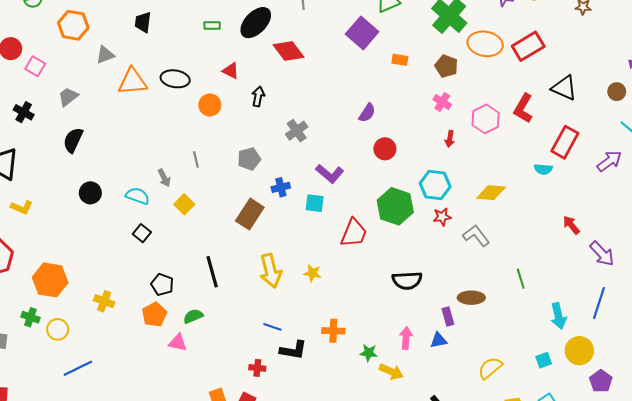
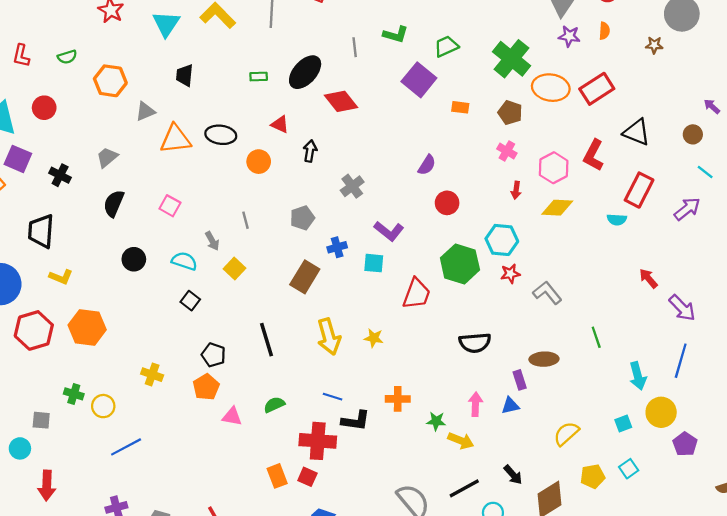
pink square: (35, 66) -> (170, 206), moved
yellow diamond: (491, 193) -> (557, 208), moved
orange hexagon: (50, 280) -> (87, 327), moved
green semicircle: (193, 316) -> (274, 405), moved
red cross: (257, 368) -> (318, 441), size x2.0

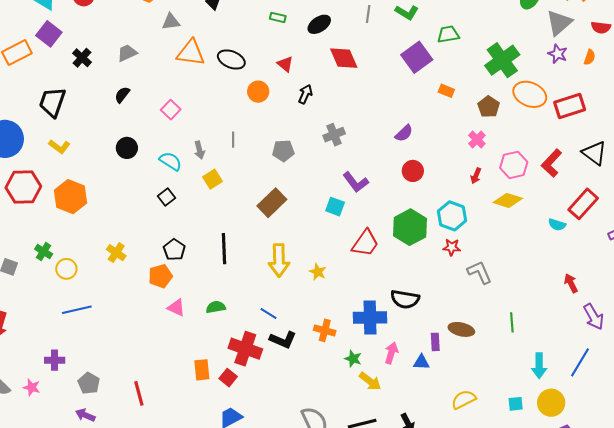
black ellipse: (305, 72) -> (319, 24), size x0.7
black semicircle: (114, 203) -> (122, 95), size x0.7
blue cross: (337, 247) -> (370, 318), moved, size x1.8

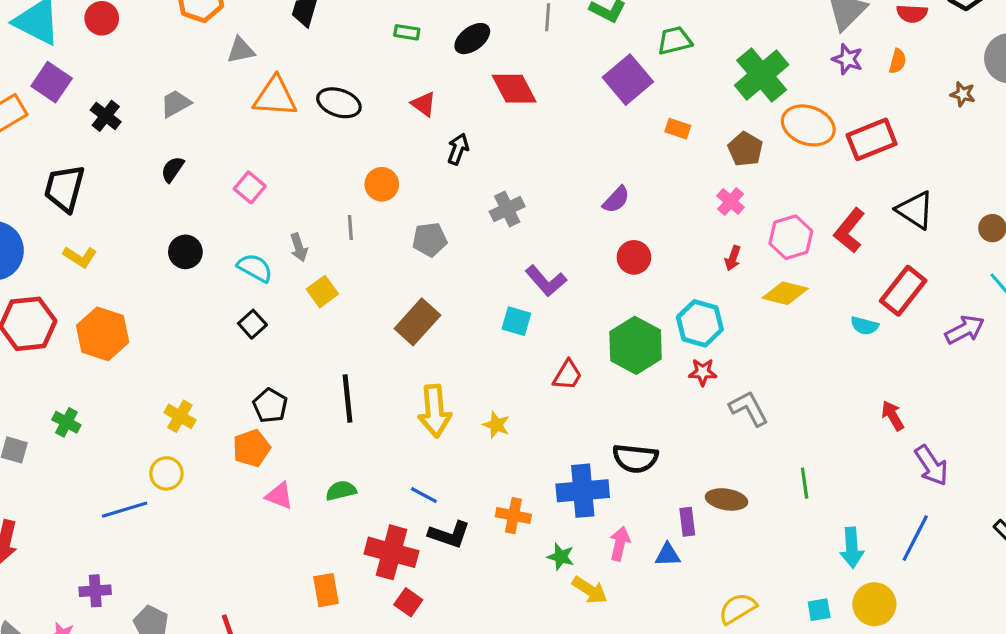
orange circle: (258, 92) -> (382, 184), moved
red trapezoid: (365, 243) -> (567, 375), size x0.7
yellow circle: (66, 269) -> (166, 473), moved
red square: (228, 378) -> (408, 602), moved

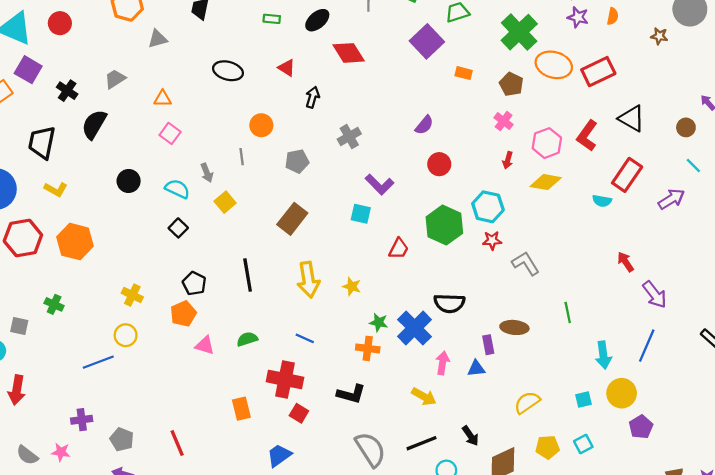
orange triangle: (275, 97) -> (163, 99), moved, size x0.6
black semicircle: (173, 169) -> (94, 124), moved, size x1.6
blue cross: (583, 491) -> (414, 328), turned -36
black L-shape: (449, 535) -> (351, 394), moved
green star: (561, 557) -> (379, 322), moved

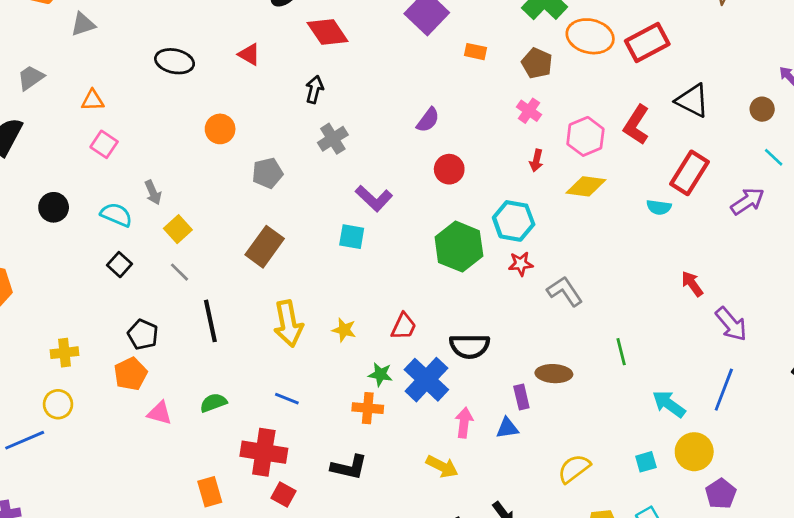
black arrow: (313, 97) -> (314, 89), moved
gray line: (242, 157) -> (179, 272), moved, turned -35
red trapezoid: (399, 249) -> (404, 326), moved
yellow cross: (132, 295) -> (64, 353), turned -30
cyan arrow: (603, 355) -> (669, 404), turned 136

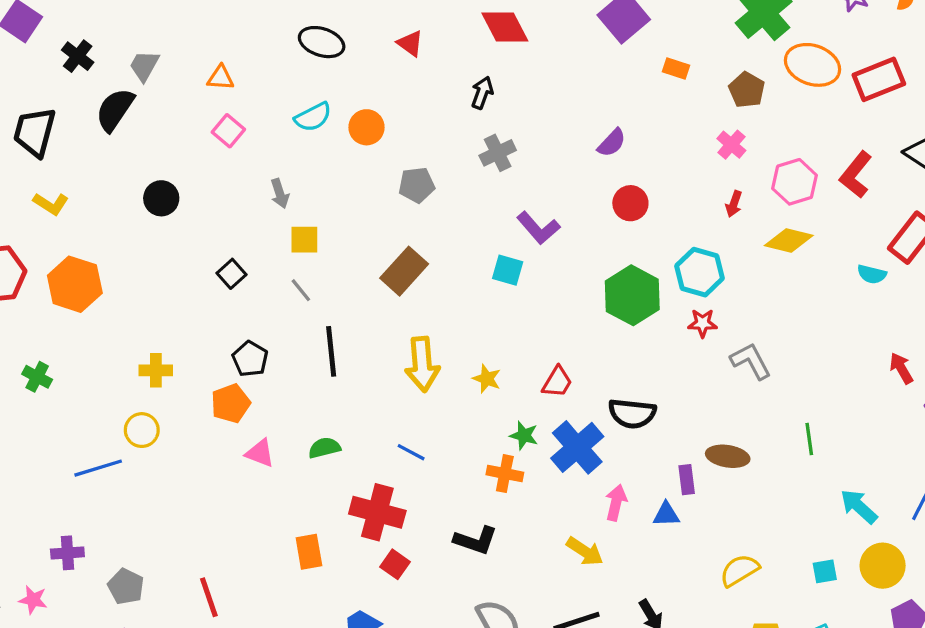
gray trapezoid: (31, 78) -> (144, 66), moved, turned -32
cyan semicircle: (116, 215) -> (313, 117), moved, turned 124
yellow square: (178, 229) -> (304, 240), turned 36

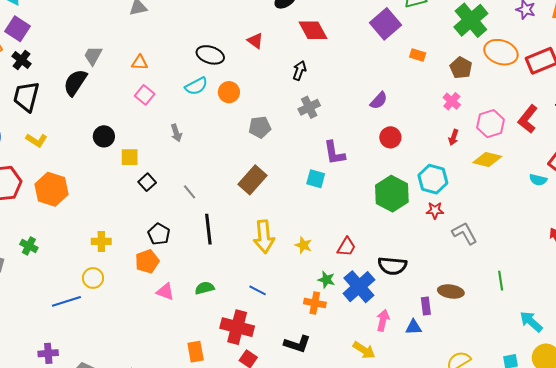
black ellipse: (322, 42) -> (210, 55), moved
black cross: (78, 56) -> (22, 60), moved
purple L-shape: (538, 228) -> (334, 153), turned 32
yellow square: (304, 240) -> (130, 157), moved

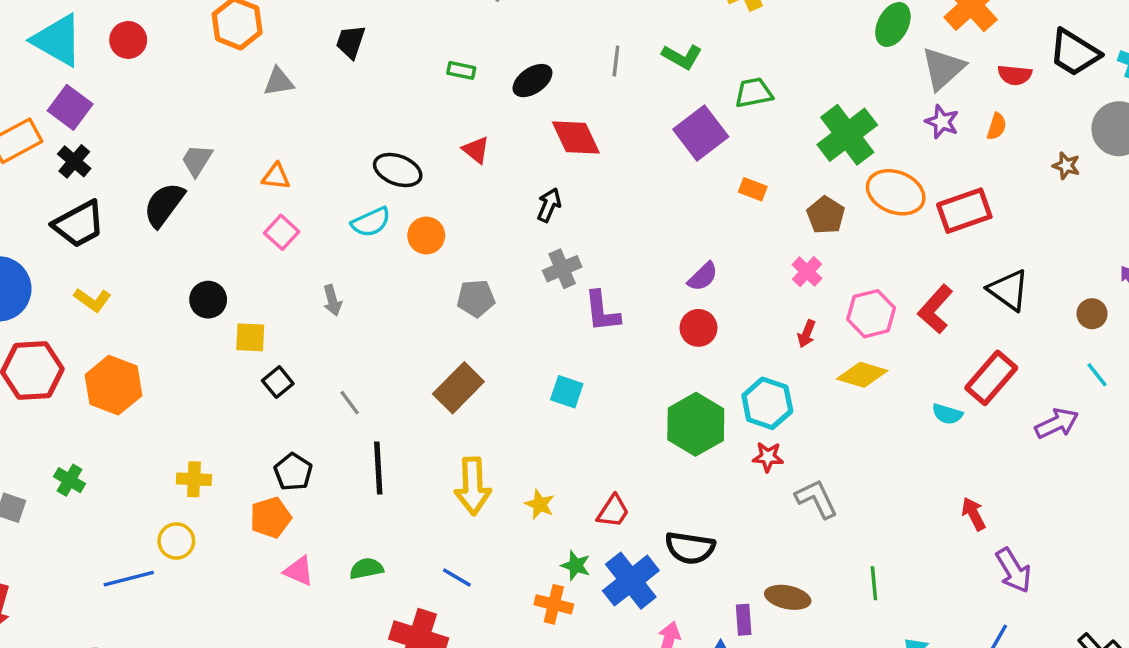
black trapezoid: (26, 96) -> (79, 224), turned -136
purple semicircle: (379, 101) -> (703, 277), moved
purple L-shape: (334, 153) -> (602, 311), moved

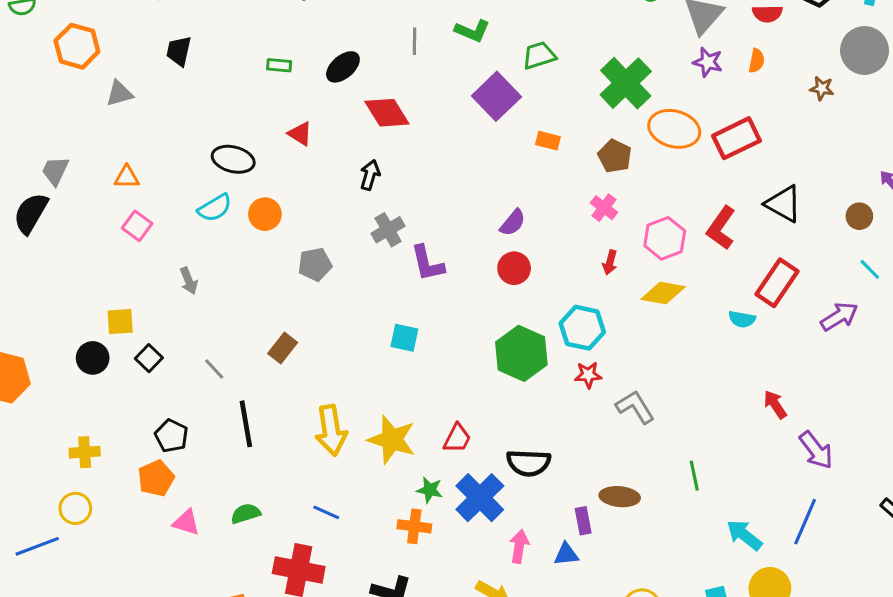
black circle: (208, 300) -> (93, 358), moved
brown rectangle: (458, 388) -> (283, 348), moved, size x0.7
yellow star: (540, 504) -> (392, 440), size x1.8

